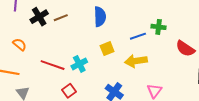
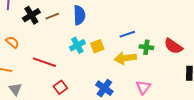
blue semicircle: (100, 17) -> (79, 15), moved
green cross: (159, 27) -> (146, 47), moved
cyan cross: (79, 64) -> (77, 45), moved

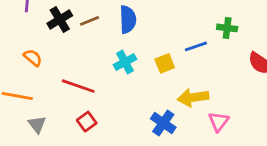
yellow square: (97, 46) -> (165, 63), moved
green cross: (146, 47) -> (227, 28), moved
yellow arrow: (125, 58) -> (193, 97), moved
red square: (60, 87) -> (87, 122), moved

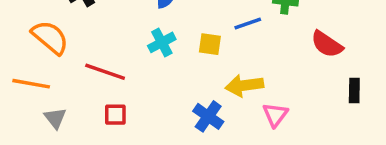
orange semicircle: (33, 58) -> (50, 37), size x1.6
yellow square: (165, 63) -> (210, 44), turned 30
red square: (87, 122) -> (115, 115), turned 36

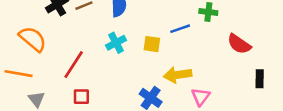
red line: (105, 72) -> (74, 65), turned -76

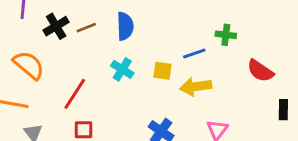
cyan cross: (116, 43) -> (122, 69), turned -30
yellow arrow: (178, 75) -> (196, 87), moved

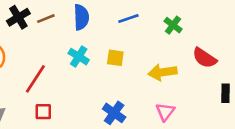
green cross: (226, 35) -> (173, 25), turned 30
blue line: (194, 54) -> (128, 19), moved
yellow arrow: (196, 87) -> (163, 72), moved

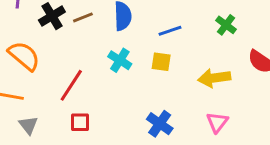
blue line: (128, 19) -> (170, 31), moved

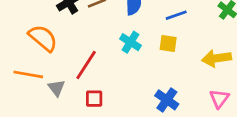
gray triangle: (28, 125) -> (56, 88), moved

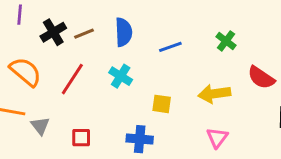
yellow square: (168, 43) -> (162, 104), moved
red line: (86, 65) -> (72, 79), moved
blue cross: (167, 100) -> (140, 139), moved, turned -30

